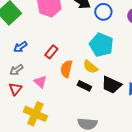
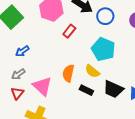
red rectangle: (51, 52) -> (69, 31), moved
pink triangle: (40, 82) -> (42, 86), size x1.5

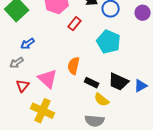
yellow semicircle: (92, 71) -> (102, 100), moved
gray arrow: (18, 74) -> (17, 63), moved

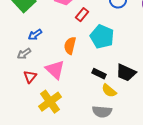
cyan pentagon: (109, 42) -> (102, 37), moved
orange semicircle: (74, 66) -> (70, 46), moved
yellow cross: (43, 111) -> (50, 102), turned 30

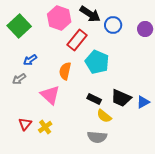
red rectangle: (82, 15) -> (77, 40), size x1.5
red triangle: (30, 77) -> (25, 124), moved
yellow cross: (50, 102) -> (45, 127), size x0.6

